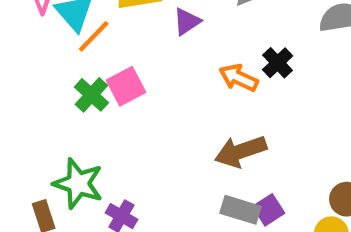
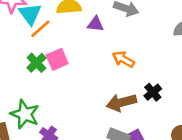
purple triangle: (187, 21) -> (96, 24), turned 36
black cross: (278, 63) -> (153, 92), moved

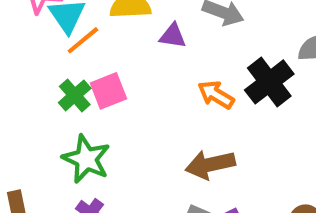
black cross: (153, 92) -> (269, 82), moved, size x1.6
green star: (25, 114) -> (86, 159), moved

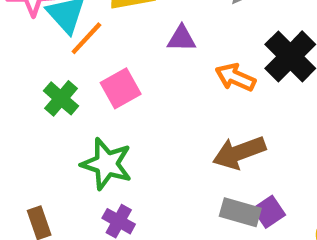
purple triangle: (173, 36) -> (182, 39), moved
green cross: (75, 95) -> (61, 98), moved

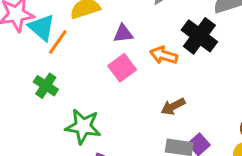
pink square: (121, 88) -> (122, 68), moved
brown arrow: (239, 153) -> (173, 106), size x0.7

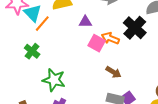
pink square: (122, 68) -> (97, 43), moved, turned -30
brown arrow: (173, 106) -> (113, 72), turned -126

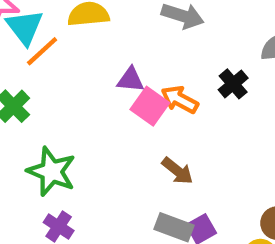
purple triangle: (85, 22) -> (131, 80), moved
black cross: (135, 28) -> (233, 84), size x0.6

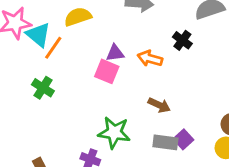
pink square: (150, 106) -> (107, 71), moved
green star: (51, 171) -> (114, 133), moved

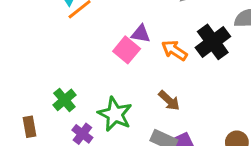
black cross: (182, 40) -> (213, 42), size x1.6
green cross: (43, 88) -> (64, 100), moved

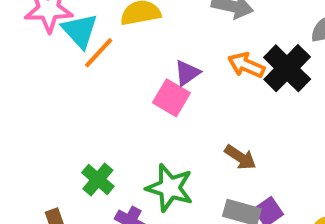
purple triangle: (141, 34) -> (187, 73), turned -36
orange arrow: (174, 50) -> (246, 65), moved

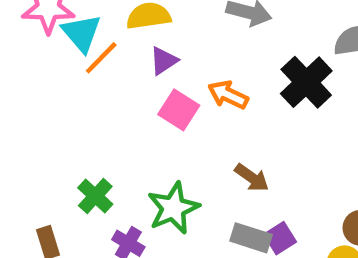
orange arrow: (246, 65) -> (228, 95), moved
purple triangle: (187, 73) -> (164, 61), moved
green star: (170, 188) -> (173, 208), turned 30

